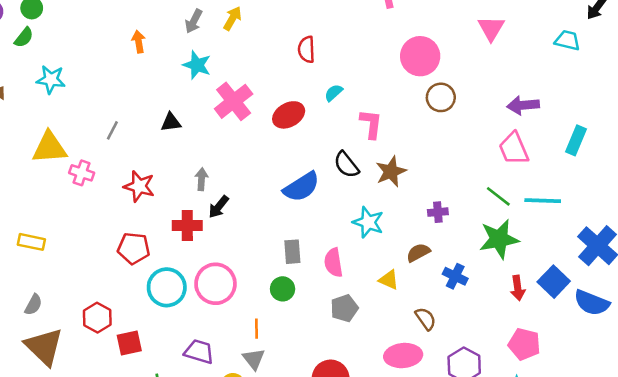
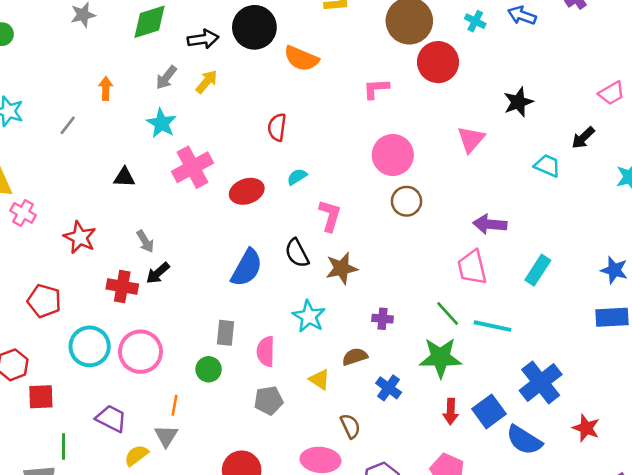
gray line: (112, 130) -> (68, 125), moved
gray arrow: (202, 179) -> (145, 241), turned 135
blue semicircle: (301, 187) -> (247, 268), turned -39
red pentagon: (134, 248) -> (44, 301), moved

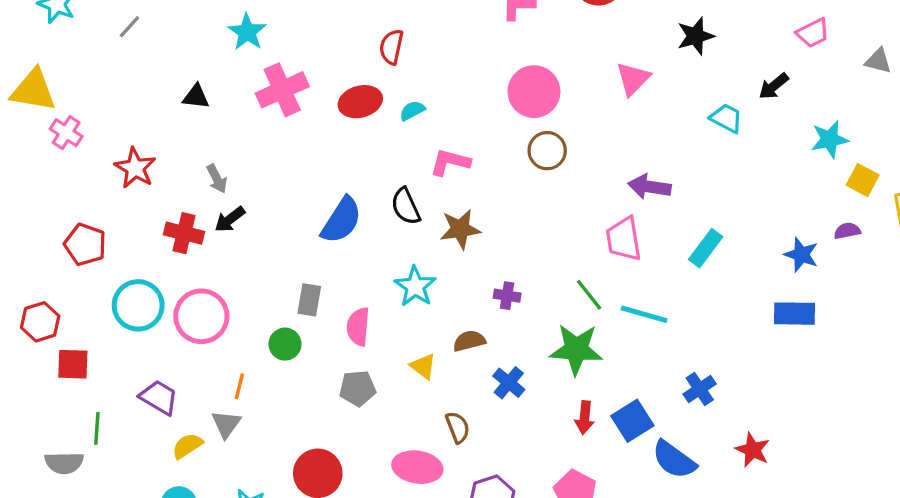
red ellipse: (247, 191) -> (360, 102), moved
pink L-shape: (330, 216) -> (450, 162), turned -96
blue cross: (541, 382) -> (700, 389), size x0.6

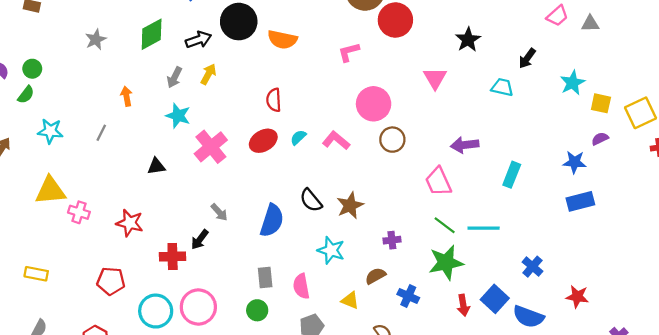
pink trapezoid: (813, 33) -> (557, 16), moved
pink L-shape: (450, 162) -> (336, 140), moved, turned 40
gray arrow: (217, 179) -> (219, 212), moved
pink trapezoid: (624, 239) -> (438, 182), moved

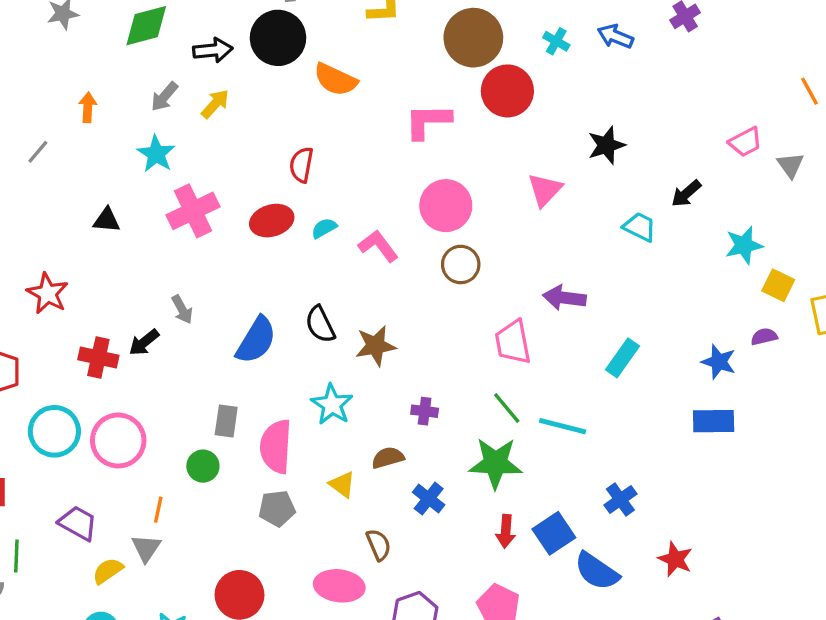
gray triangle: (590, 24) -> (790, 165), turned 42
pink L-shape: (349, 52) -> (428, 121), size x1.4
pink semicircle: (301, 286) -> (276, 447), size x1.4

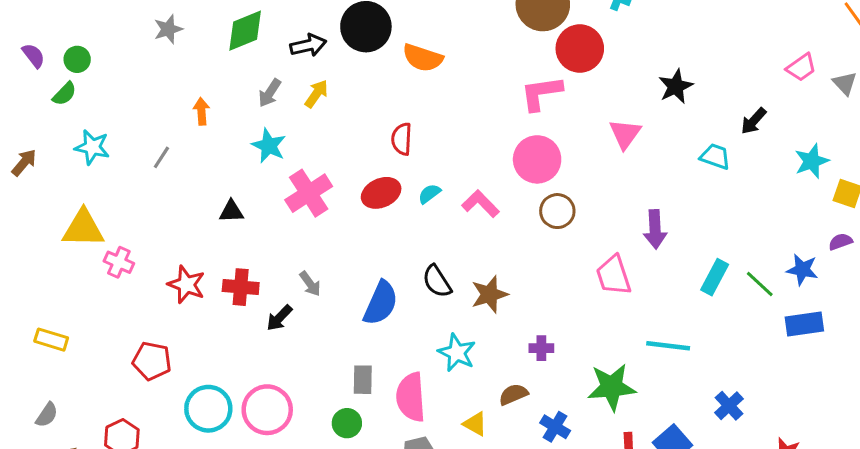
pink L-shape: (428, 121) -> (541, 93), moved
purple arrow: (564, 298) -> (655, 229), turned -93
red cross: (98, 358) -> (241, 287), moved
green line: (507, 408) -> (760, 284), moved

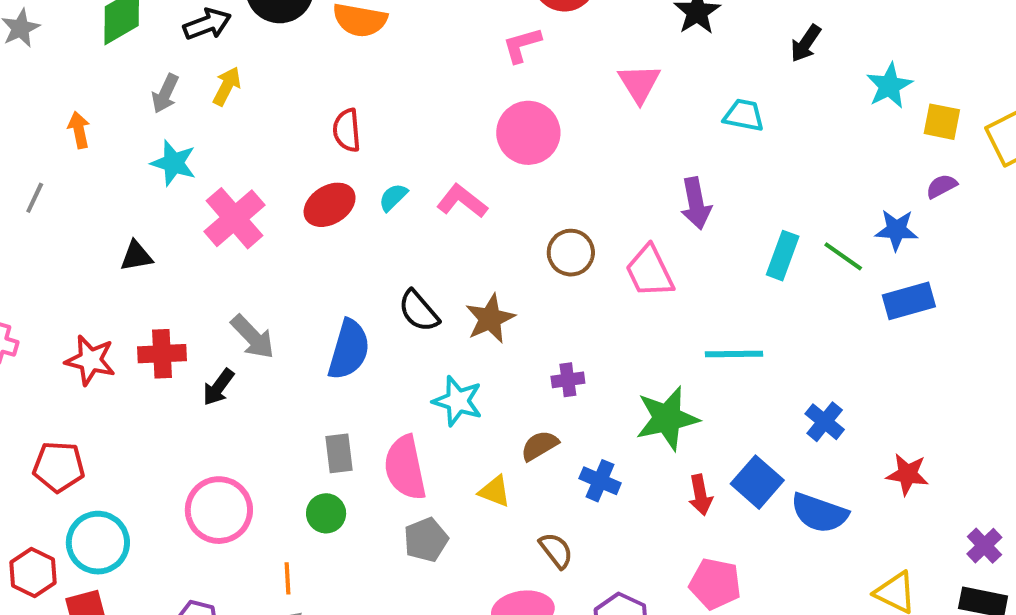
pink L-shape: (541, 93) -> (522, 45), size x0.7
cyan trapezoid: (715, 156) -> (744, 115), moved
brown circle: (557, 211) -> (571, 253), moved
gray arrow: (310, 284) -> (253, 337), size x1.4
cyan circle: (208, 409) -> (98, 543), moved

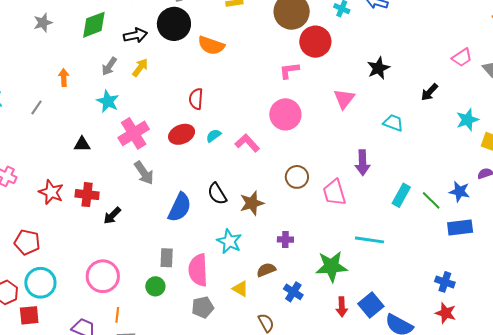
gray arrow: (253, 337) -> (144, 173), moved
blue cross: (825, 422) -> (445, 282), moved, turned -30
orange line: (287, 578) -> (117, 315), moved

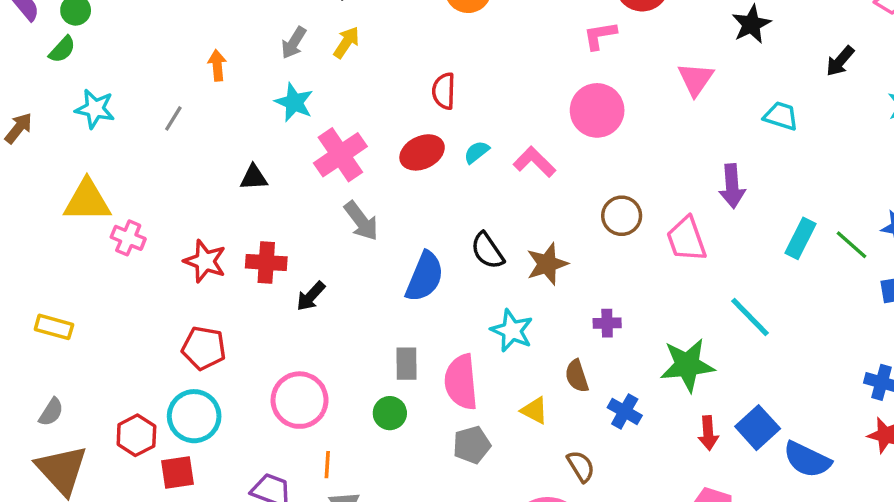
cyan line: (369, 240) -> (750, 317), turned 40
red pentagon: (27, 242) -> (204, 348), moved
brown semicircle: (266, 270) -> (577, 376), turned -84

